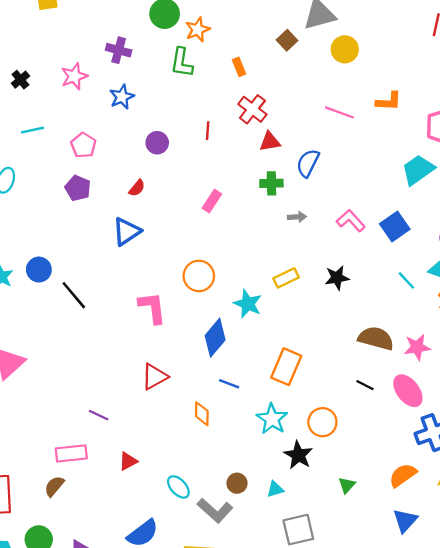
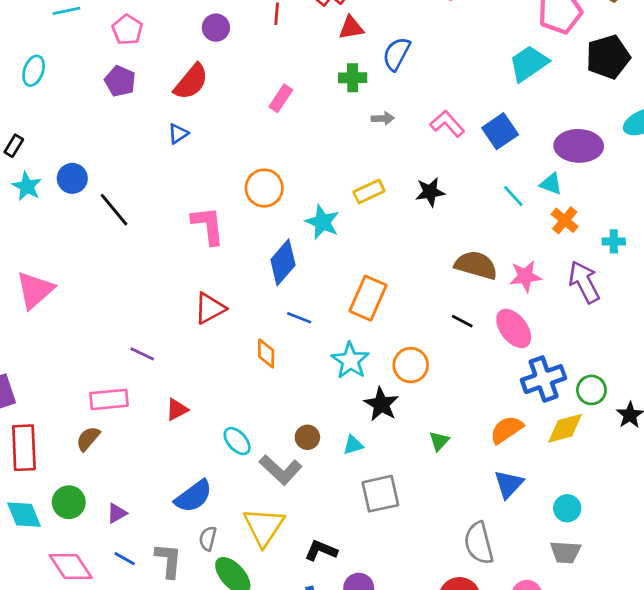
red semicircle: (137, 188) -> (191, 82), size x1.8
blue triangle: (127, 231) -> (178, 134), size x0.6

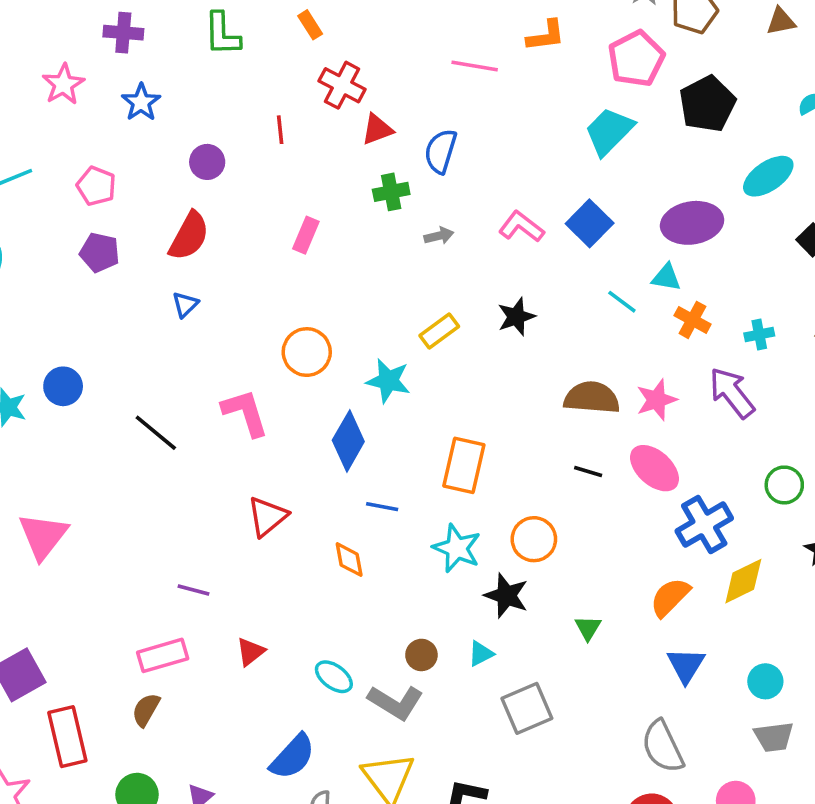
black line: (114, 210) -> (156, 433), moved
green circle: (591, 390) -> (784, 485), moved

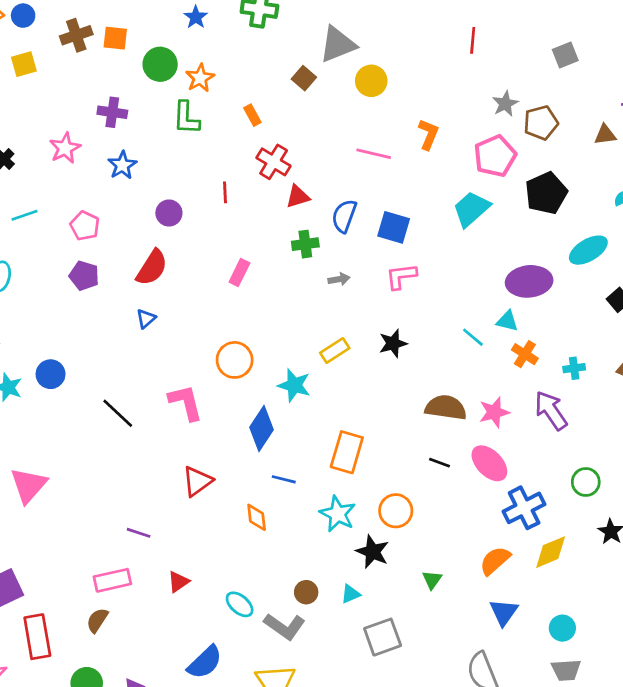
orange L-shape: (546, 36) -> (428, 134), turned -64
blue square: (590, 223) -> (394, 227), moved, turned -32
pink L-shape: (521, 227) -> (401, 276), turned -48

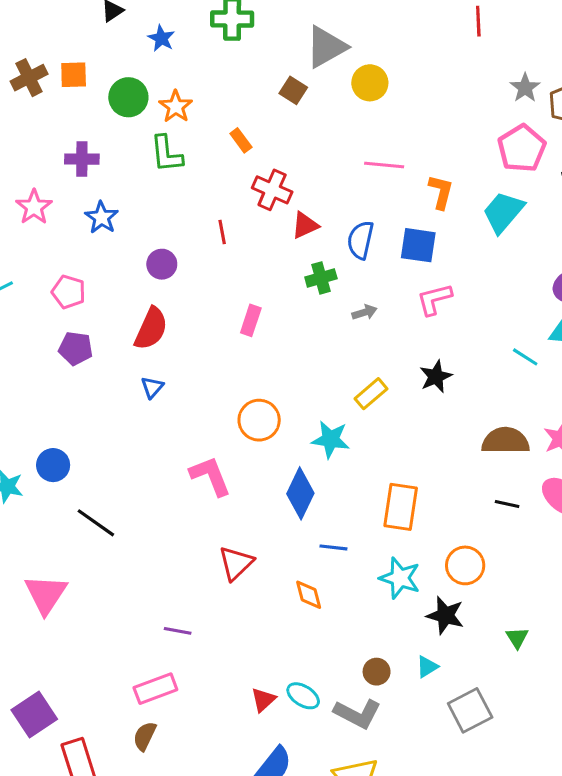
orange L-shape: (428, 134) -> (441, 192), moved
black line: (118, 413) -> (96, 523), moved
red triangle: (178, 582) -> (263, 700), moved

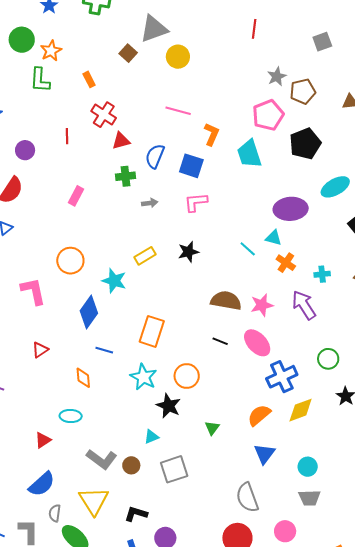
cyan trapezoid: (503, 212) -> (249, 154), turned -68
red triangle: (236, 563) -> (40, 350), size x0.7
brown circle: (377, 672) -> (131, 465), moved
cyan ellipse: (303, 696) -> (71, 416), moved, turned -40

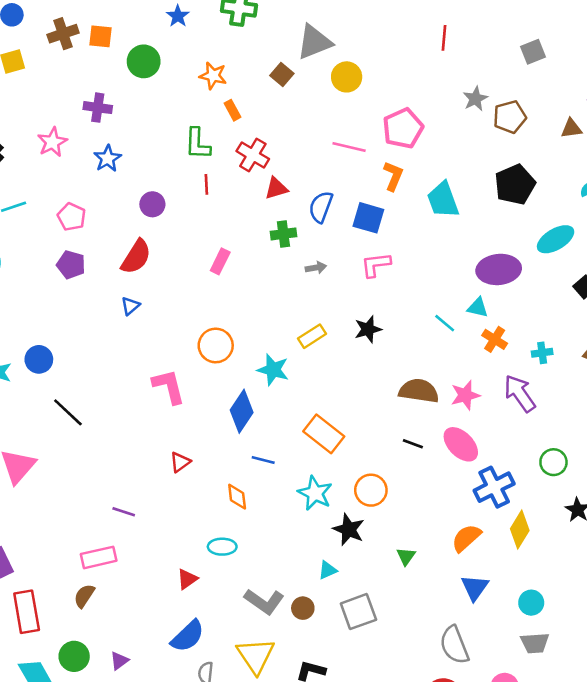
orange star: (51, 51) -> (213, 76), moved, turned -30
green L-shape: (40, 80) -> (198, 144), moved
pink pentagon: (268, 115) -> (403, 128), moved
orange rectangle: (152, 331) -> (324, 434), turned -68
yellow diamond: (301, 410) -> (520, 530), turned -36

